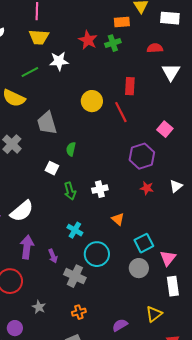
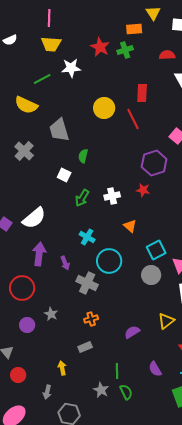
red star: (147, 188) -> (143, 190), moved
green arrow: (70, 191) -> (82, 198), turned 48
purple circle: (15, 328) -> (27, 325), moved

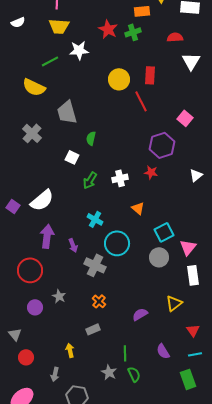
yellow circle: (104, 108) -> (119, 79), moved
orange cross: (91, 319) -> (99, 301), turned -32

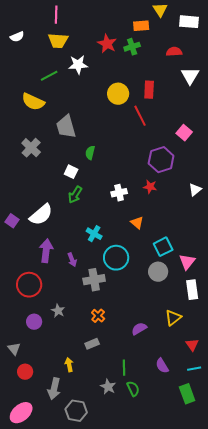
green arrow: (90, 180) -> (75, 195), moved
gray cross: (95, 265) -> (94, 280), turned -35
gray arrow: (55, 374) -> (54, 389), size x1.5

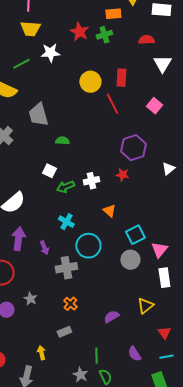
pink square: (184, 133) -> (154, 106), moved
green semicircle: (90, 153) -> (62, 141), turned 80
white square: (71, 172) -> (49, 171), moved
white triangle: (195, 190) -> (168, 169), moved
green arrow: (75, 195) -> (65, 187), moved, turned 36

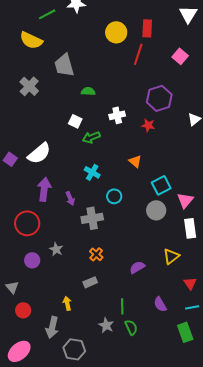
red line: (112, 104) -> (138, 54), turned 45
white cross: (91, 181) -> (117, 115), moved
cyan circle: (88, 246) -> (114, 196), size x0.6

